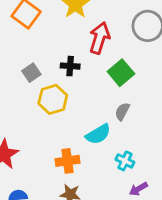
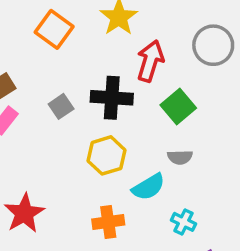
black cross: (70, 66) -> (112, 98), size x1.6
yellow hexagon: (53, 99) -> (107, 155), moved
gray semicircle: (122, 111) -> (180, 157), turned -120

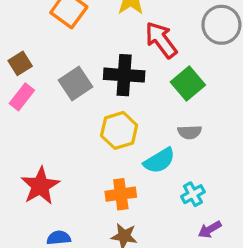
red arrow: (150, 61) -> (161, 40), turned -54
gray square: (61, 106) -> (75, 83), size x1.4
cyan cross: (184, 222) -> (193, 194), turned 35

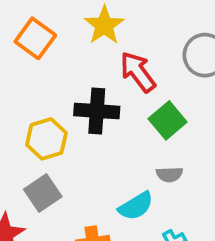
gray square: (75, 83) -> (43, 193), moved
yellow hexagon: (119, 130) -> (46, 139), moved

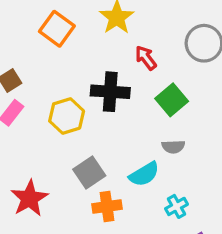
red arrow: (138, 72) -> (146, 58), size x0.7
gray square: (43, 193) -> (89, 173), moved

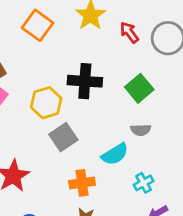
red arrow: (146, 58) -> (129, 32), moved
gray square: (89, 173) -> (63, 137), moved

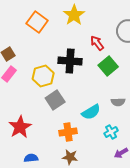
red arrow: (129, 32) -> (97, 43), moved
gray semicircle: (141, 130) -> (118, 102), moved

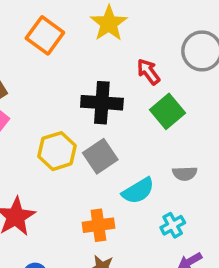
yellow hexagon: (43, 76) -> (57, 151), moved
gray square: (55, 100) -> (100, 156), moved

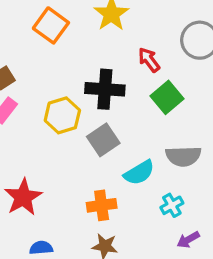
yellow hexagon: (57, 151) -> (62, 115), moved
gray semicircle: (185, 173) -> (183, 156), size x1.5

